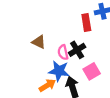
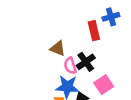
brown triangle: (39, 42) -> (58, 49), moved

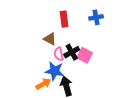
red rectangle: (94, 31) -> (64, 19), moved
pink square: (104, 85) -> (85, 55), moved, turned -35

